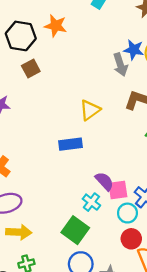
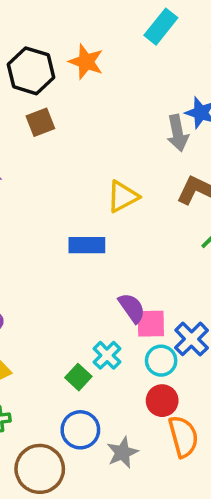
cyan cross: (91, 202) -> (107, 355), moved
green square: (75, 230) -> (78, 377), size x0.6

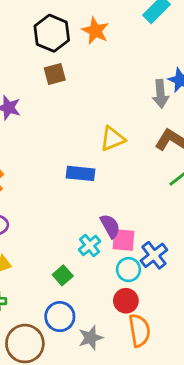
cyan cross: (107, 355) -> (90, 245), moved

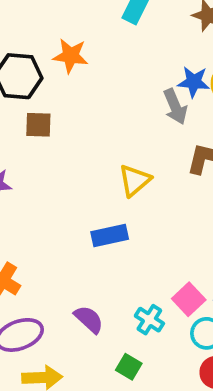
brown square: (55, 74) -> (38, 125), turned 35
purple semicircle: (110, 226) -> (89, 319), moved
pink square: (124, 240) -> (189, 299), turned -30

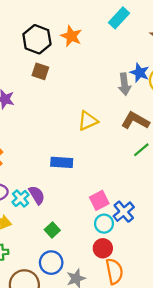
blue rectangle: (110, 235) -> (62, 162), moved
cyan cross: (149, 320) -> (21, 198), moved

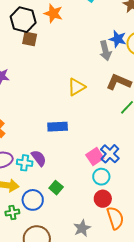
brown square: (40, 71) -> (30, 39), moved
cyan cross: (21, 198) -> (25, 163), turned -35
blue cross: (124, 212) -> (110, 154), moved
blue circle: (51, 263) -> (33, 200), moved

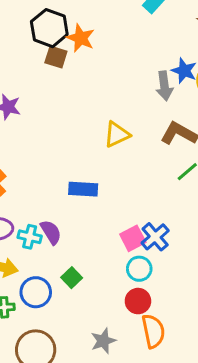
orange star: (53, 13) -> (81, 38), moved

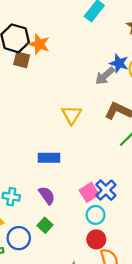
gray arrow: (164, 86) -> (105, 76), turned 60
yellow triangle: (117, 134) -> (72, 115), turned -30
purple semicircle: (51, 232) -> (47, 195), moved

